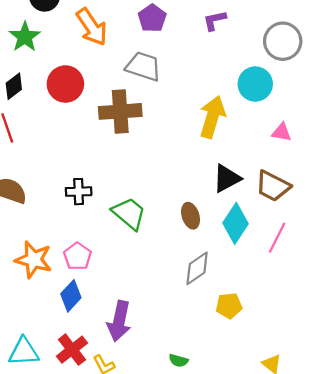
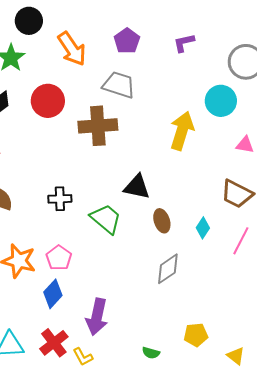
black triangle: (227, 178) -> (137, 187), moved, turned 40
cyan diamond: (235, 223) -> (203, 228), size x0.6
yellow pentagon: (229, 306) -> (196, 335), moved

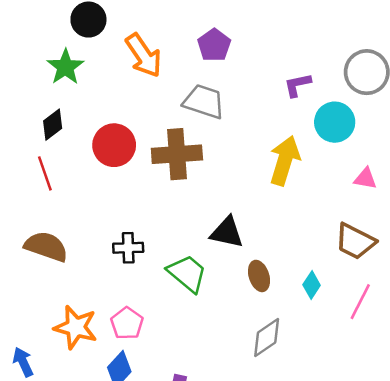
purple L-shape: (184, 43) -> (297, 85), moved
red circle: (48, 101) -> (114, 145), moved

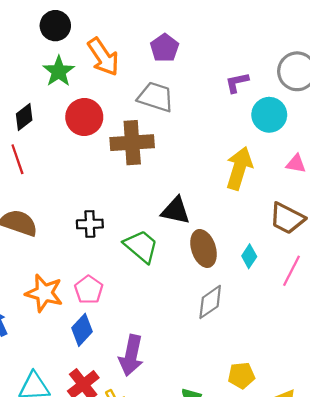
green star: (65, 67) -> (59, 71), moved
red circle: (114, 145) -> (84, 117), moved
yellow arrow: (285, 161) -> (239, 168), moved
brown ellipse: (259, 276) -> (204, 248), size x1.4

